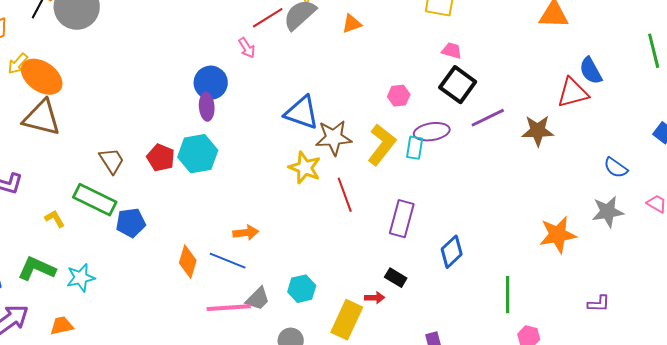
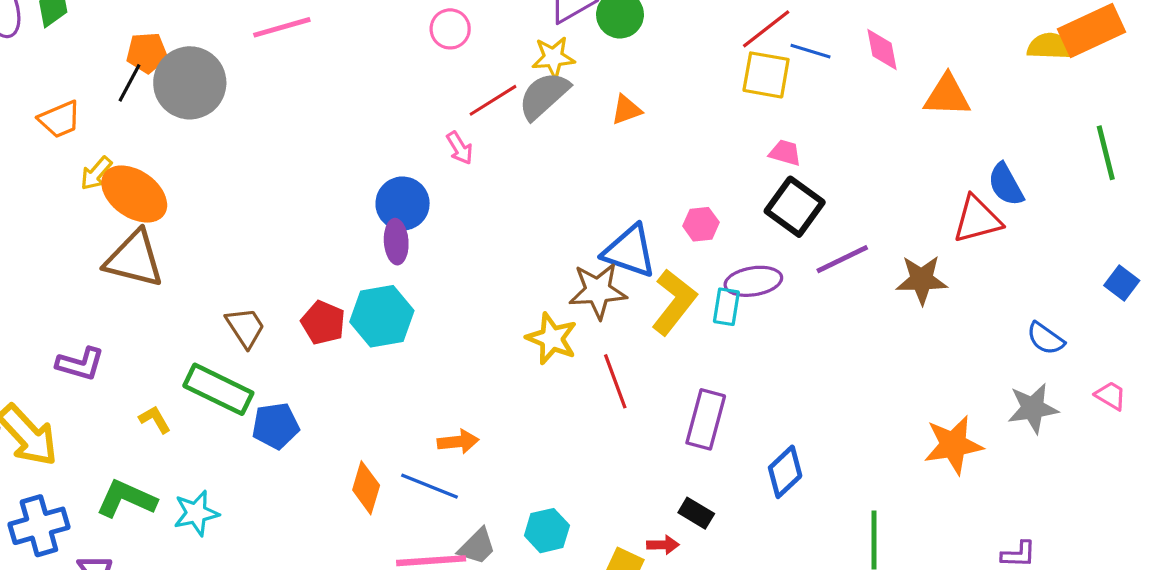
blue triangle: (302, 113) -> (630, 251), moved

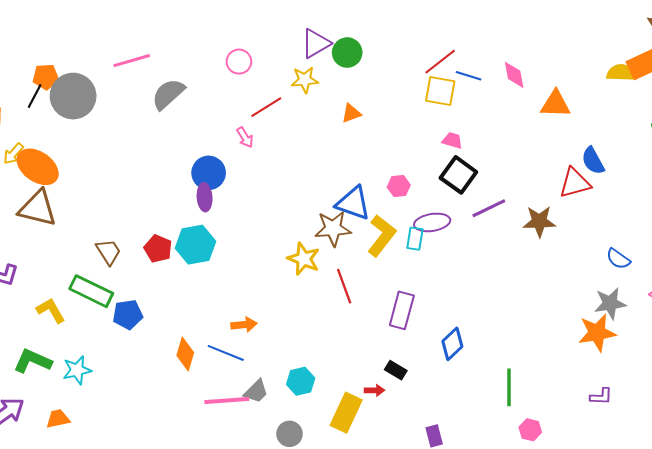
gray semicircle: (544, 96) -> (168, 94), moved
yellow L-shape: (155, 419) -> (51, 310), size x1.4
orange star: (953, 445) -> (597, 333), moved

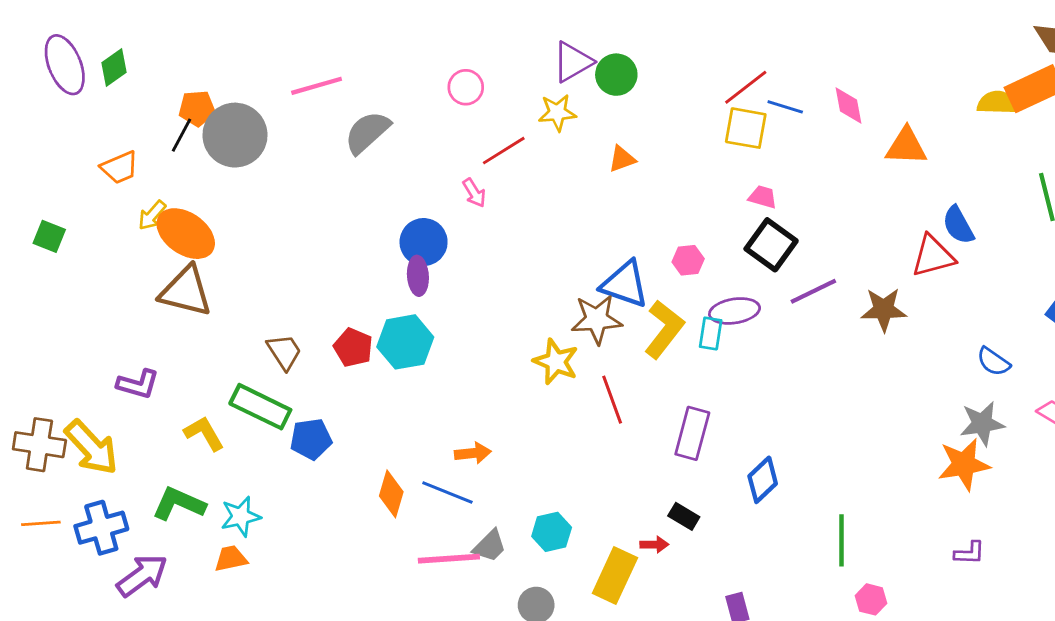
orange trapezoid: (58, 419) -> (231, 559), moved

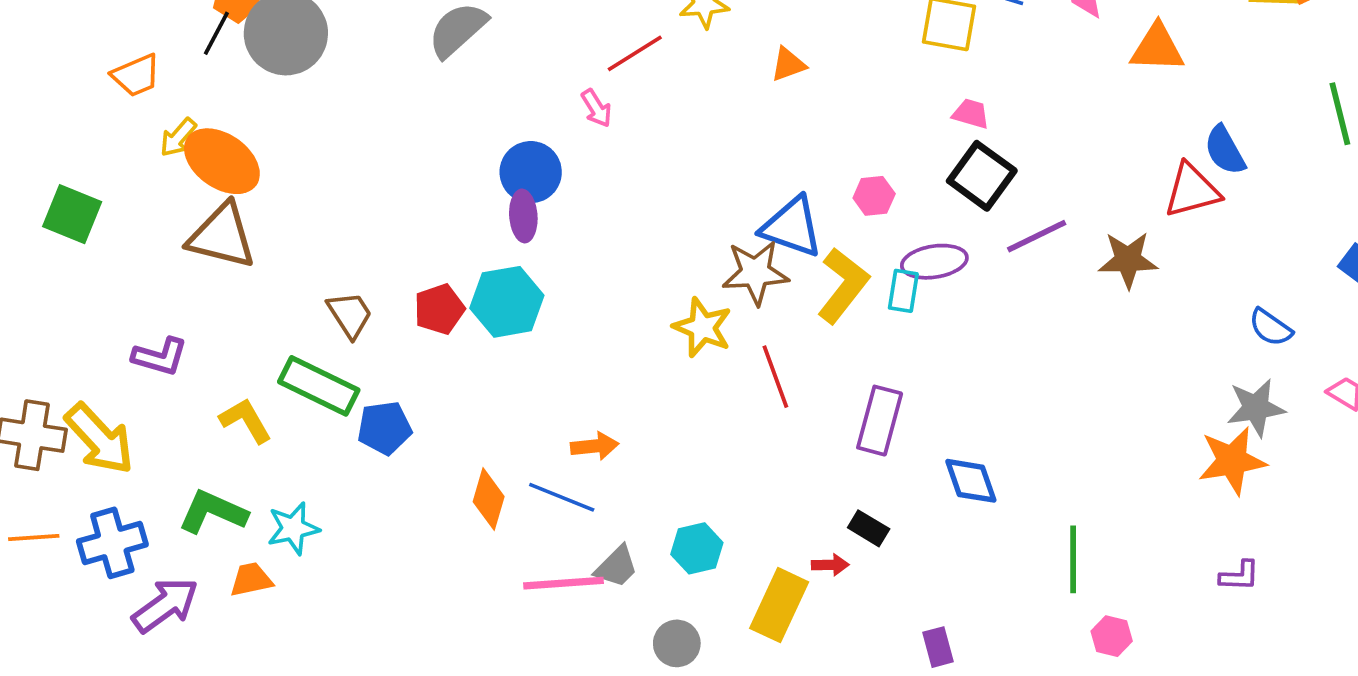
green square: (49, 236) -> (72, 214), moved, size x1.4
red pentagon: (353, 348) -> (439, 309), turned 30
blue diamond: (763, 480) -> (971, 481), turned -66
orange trapezoid: (231, 559) -> (251, 579), moved

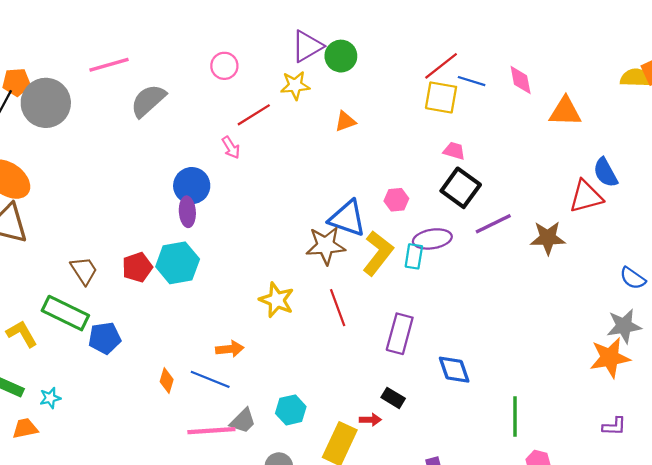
yellow star: (702, 327) -> (277, 300), moved
orange diamond: (489, 499) -> (167, 381), size x0.7
cyan star: (293, 528) -> (50, 398), size x0.7

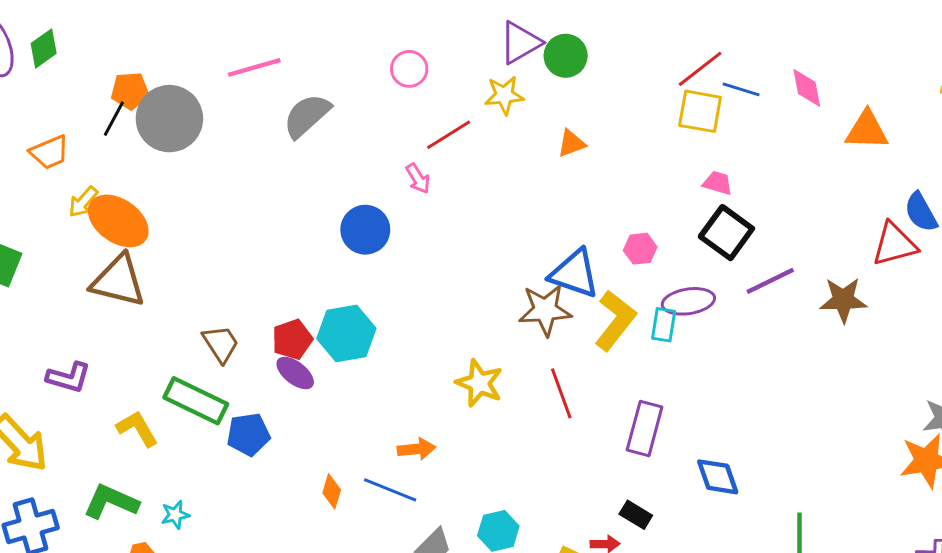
purple ellipse: (187, 212) -> (295, 373), moved, turned -48

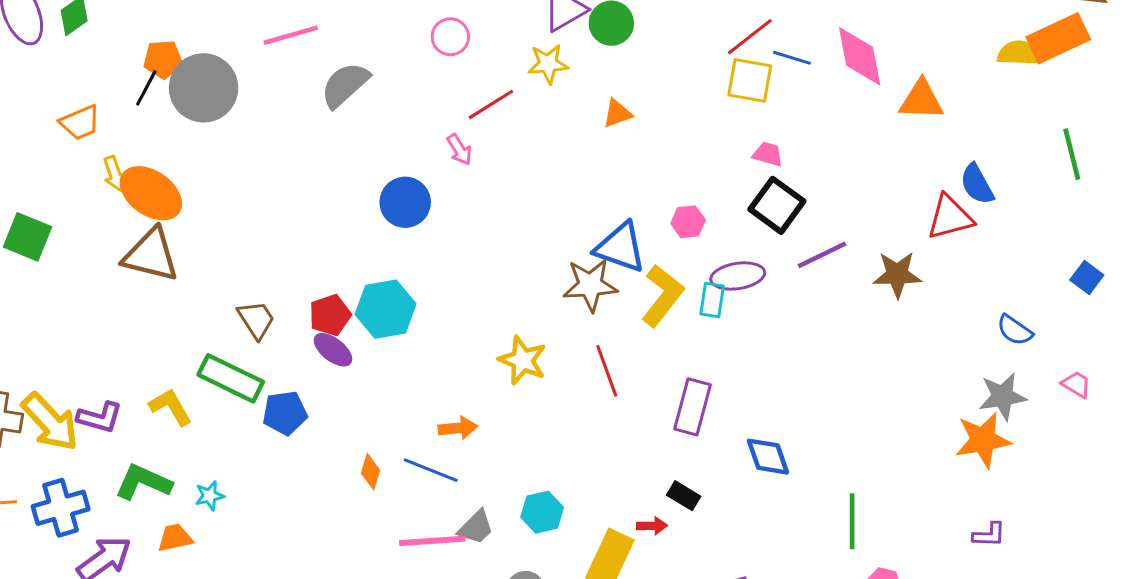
pink diamond: (807, 88) -> (860, 56), size x1.5
yellow arrow: (83, 202) -> (115, 174), turned -60
purple L-shape: (69, 377) -> (100, 417), moved

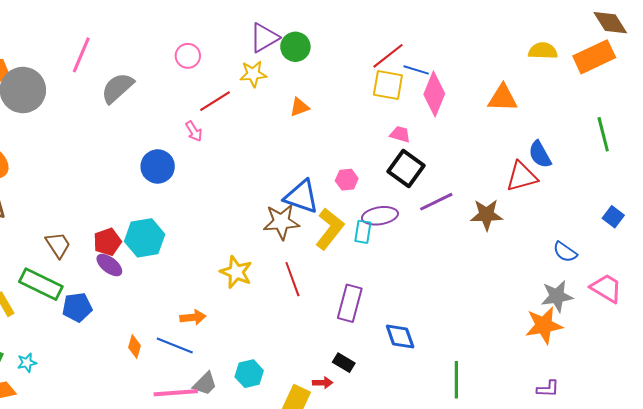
pink line: (291, 35) -> (81, 55), turned -51
yellow semicircle: (1019, 53) -> (543, 51), moved
pink diamond: (860, 56) -> (434, 94), moved, turned 33
pink trapezoid: (1076, 384) -> (606, 288), size x1.6

